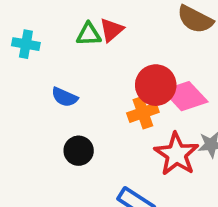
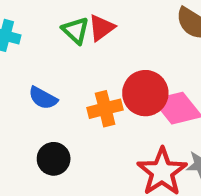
green triangle: (89, 34) -> (76, 30), turned 40
orange cross: (143, 113) -> (105, 109), moved

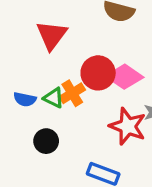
red triangle: (101, 28) -> (52, 35), size x1.5
green triangle: (76, 30) -> (54, 98), moved

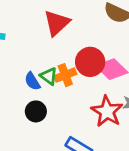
blue semicircle: (25, 99) -> (32, 81), moved, turned 36

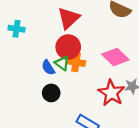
red circle: (90, 62) -> (68, 47), moved
orange cross: (65, 75) -> (76, 62), turned 30

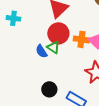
orange cross: (76, 62) -> (81, 39), moved
black circle: (51, 93) -> (49, 89), moved

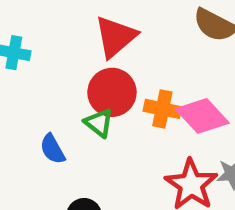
blue semicircle: (41, 51) -> (53, 149), moved

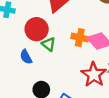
red circle: (112, 92) -> (37, 29), moved

